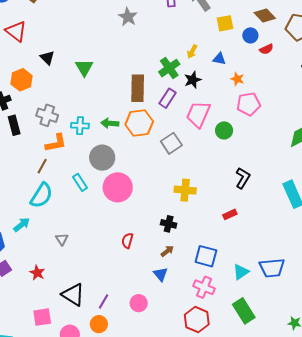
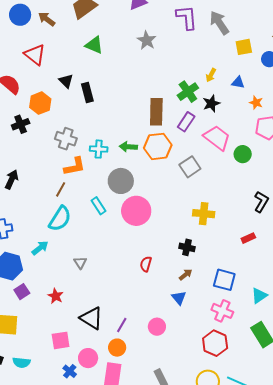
green triangle: (84, 68) -> (94, 45), moved, turned -36
pink trapezoid: (198, 114) -> (217, 138), turned 104
black rectangle: (14, 125) -> (87, 93), moved

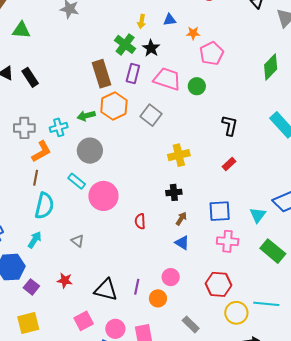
pink circle: (136, 211) -> (103, 196), moved
red hexagon: (215, 343) -> (218, 284), moved
orange circle: (117, 348) -> (158, 298), moved

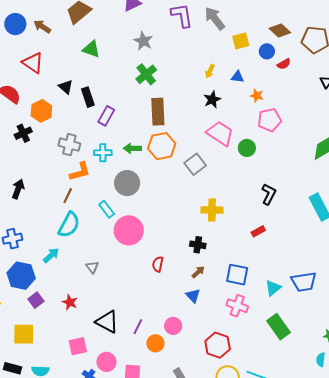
green cross: (125, 44) -> (146, 74), moved
purple rectangle: (133, 74) -> (106, 116), moved

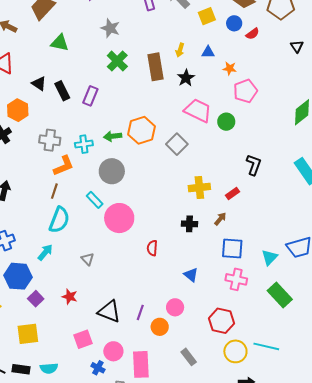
brown rectangle: (158, 112) -> (156, 67), moved
purple rectangle: (106, 116) -> (90, 96), moved
red rectangle: (258, 231) -> (233, 193), moved
brown arrow: (198, 272) -> (220, 219), moved

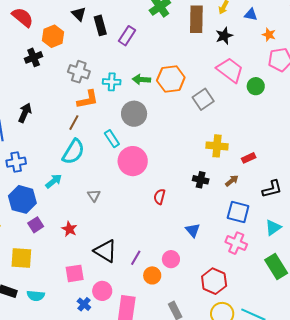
black L-shape: (254, 165) -> (272, 189), moved, turned 45

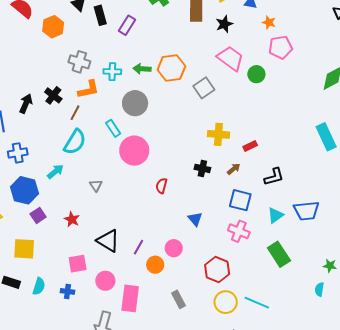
black cross: (34, 57) -> (53, 95), moved, turned -30
cyan semicircle: (36, 296) -> (39, 286), turned -78
blue cross: (84, 304) -> (67, 291), moved, turned -32

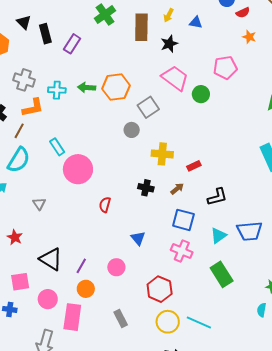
orange star: (269, 22) -> (249, 37), moved
gray circle: (135, 103) -> (132, 130), moved, size x0.6
orange circle: (155, 265) -> (86, 289), moved

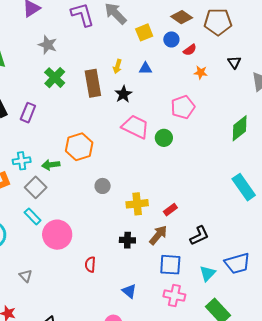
green arrow: (87, 88) -> (51, 165), moved
gray square: (148, 107) -> (36, 187), moved
brown arrow: (177, 189) -> (158, 235), size x1.5

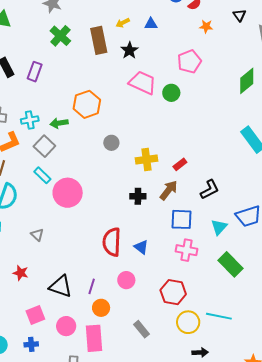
yellow arrow: (117, 66) -> (123, 23), turned 48
red semicircle: (90, 264) -> (112, 242), moved, size x1.8

